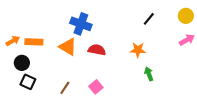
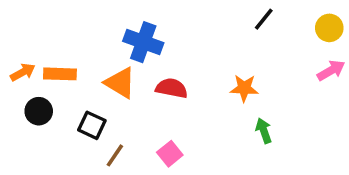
black line: (149, 19) -> (264, 19), moved
black square: (28, 82) -> (92, 125), moved

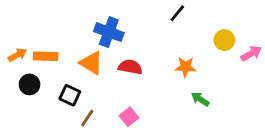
black line: (264, 19) -> (177, 13), moved
yellow circle: (329, 28) -> (224, 40), moved
green arrow: (264, 131) -> (200, 99), turned -36

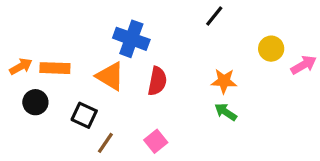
red semicircle: (130, 67) -> (157, 81), turned 90
green arrow: (200, 99) -> (226, 112), moved

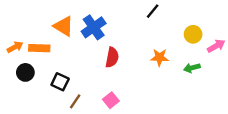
blue cross: (131, 39) -> (94, 27), turned 35
orange triangle: (110, 76) -> (64, 26), moved
green arrow: (226, 112) -> (192, 68), moved, turned -49

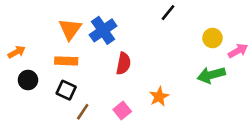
orange triangle: (64, 26) -> (70, 29), turned 35
orange rectangle: (39, 48) -> (66, 61), moved
orange star: (160, 57) -> (159, 97), moved, turned -30
green arrow: (192, 68) -> (211, 75), size x1.5

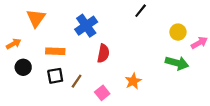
orange triangle: (70, 29) -> (36, 18), moved
green arrow: (211, 75) -> (177, 63), turned -150
black square: (66, 90) -> (55, 76), turned -35
brown line: (83, 112) -> (77, 81), moved

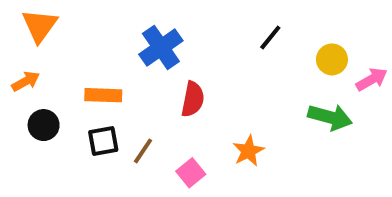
black line: (141, 11) -> (270, 38), moved
orange triangle: (36, 18) -> (40, 26), moved

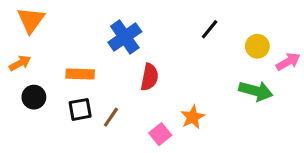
pink square: (191, 173) -> (160, 134), moved

